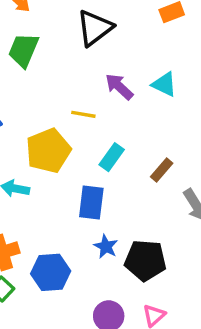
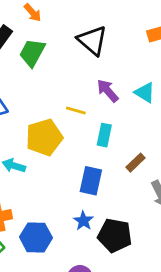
black triangle: (95, 28) -> (92, 40), turned -48
cyan rectangle: (112, 157) -> (104, 135), moved, turned -30
blue rectangle: (91, 203) -> (91, 181), moved

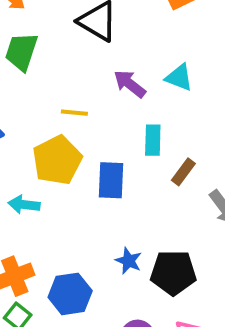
yellow line: (76, 110) -> (74, 113), moved
cyan rectangle: (104, 135) -> (153, 140), moved
blue rectangle: (91, 181) -> (111, 180), moved

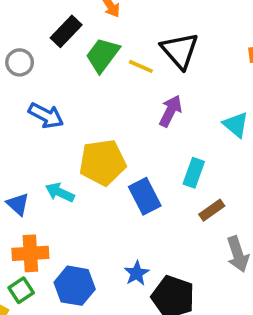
purple arrow: (130, 84) -> (170, 111), moved, turned 60
yellow line: (74, 113) -> (141, 66), moved
blue rectangle: (111, 180) -> (145, 196), turned -48

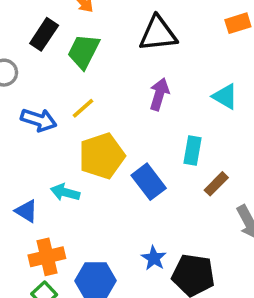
black triangle: (180, 51) -> (158, 34), turned -45
yellow line: (141, 66) -> (83, 108), moved, turned -55

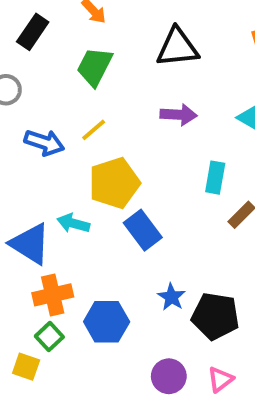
black rectangle: (44, 34) -> (33, 32), moved
purple arrow: (159, 94) -> (179, 115), turned 76
blue rectangle: (149, 182) -> (143, 230), moved
blue triangle: (26, 211) -> (30, 244), size x1.6

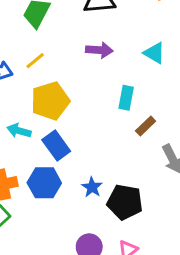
blue rectangle: (143, 230) -> (56, 146), moved
blue hexagon: (107, 322) -> (44, 183), moved

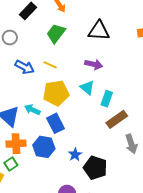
cyan triangle: (154, 53) -> (87, 88), moved
yellow line: (35, 61) -> (50, 65), turned 56
brown rectangle: (146, 126) -> (117, 119), size x1.5

